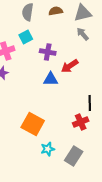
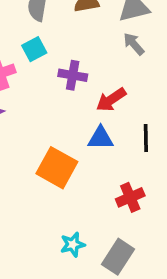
blue triangle: (51, 79) -> (101, 138), moved
black line: (90, 103) -> (146, 138), moved
orange square: (33, 124) -> (57, 168), moved

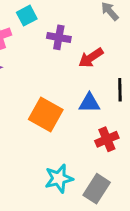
blue triangle: (101, 138) -> (89, 103), moved
cyan star: (73, 244) -> (59, 179), size x1.4

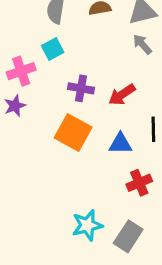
purple cross: (59, 37) -> (81, 88), moved
orange square: (46, 115) -> (73, 132), moved

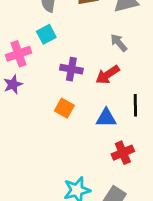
gray arrow: (142, 44) -> (119, 43), moved
orange square: (73, 132) -> (64, 108), size x0.6

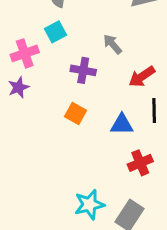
gray arrow: (119, 43) -> (113, 44), moved
red arrow: (108, 75) -> (142, 77), moved

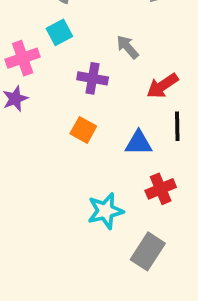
cyan star: (89, 204) -> (105, 211), moved

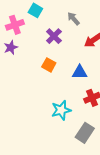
cyan square: (59, 32) -> (35, 10), turned -32
purple cross: (93, 78) -> (54, 36), turned 35

